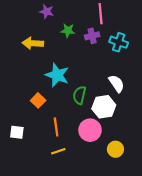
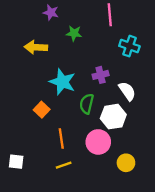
purple cross: (92, 36) -> (101, 75), moved
white square: (17, 132) -> (16, 162), moved

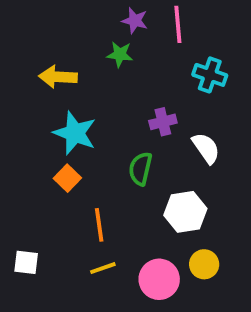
purple star: (51, 13) -> (135, 21), moved
cyan star: (62, 82) -> (75, 133), moved
white hexagon: (113, 117) -> (185, 212), moved
pink circle: (98, 142) -> (159, 279), moved

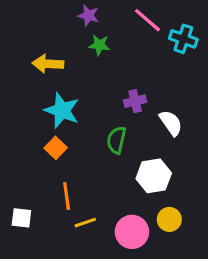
purple star: (135, 21) -> (88, 16), moved
pink line: (178, 24) -> (148, 20), turned -44
cyan cross: (210, 75) -> (183, 39), moved
orange line: (99, 225) -> (67, 196), moved

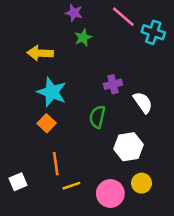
green star: (99, 45) -> (83, 38), turned -30
white square: (21, 218) -> (18, 182), turned -30

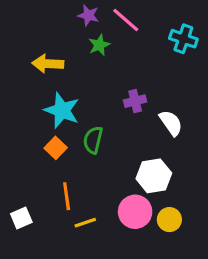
pink line: (123, 17) -> (126, 20), moved
green semicircle: (97, 117) -> (93, 140), moved
pink circle: (110, 194) -> (135, 212), moved

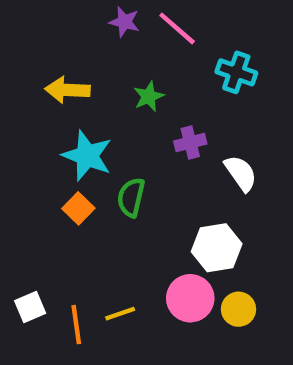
cyan cross: (183, 39) -> (236, 72), moved
green star: (99, 45) -> (149, 96), moved
orange line: (67, 196) -> (76, 325), moved

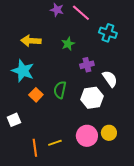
cyan star: (87, 156) -> (23, 71), moved
white hexagon: (217, 248) -> (92, 98), moved
white square: (30, 307) -> (14, 120), moved
yellow circle: (239, 309) -> (109, 133), moved

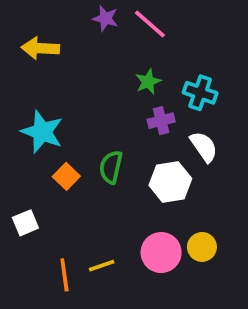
cyan cross: (108, 33) -> (200, 93), moved
yellow arrow: (31, 41) -> (40, 48), moved
green star: (68, 44) -> (148, 82), moved

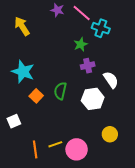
yellow arrow: (40, 48) -> (22, 26), turned 54
cyan cross: (200, 93) -> (101, 28), moved
pink circle: (161, 253) -> (77, 149), moved

